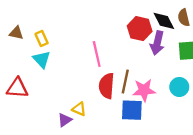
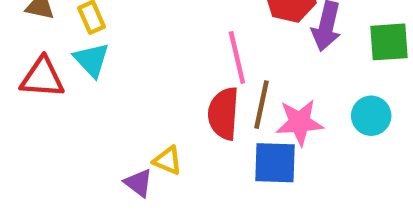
pink line: (97, 54) -> (237, 58), moved
red triangle: (17, 88) -> (42, 78), moved
purple triangle: (65, 120) -> (138, 183), turned -48

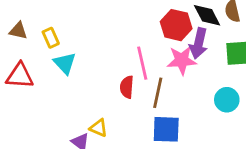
cyan triangle: (92, 60) -> (65, 63), moved
red semicircle: (224, 113) -> (127, 87), moved, size x0.7
pink star: (300, 122) -> (182, 60), moved

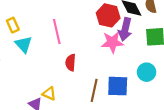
pink line: (142, 63) -> (57, 31), moved
brown line: (158, 93) -> (94, 90), moved
blue square: (166, 129) -> (118, 86), moved

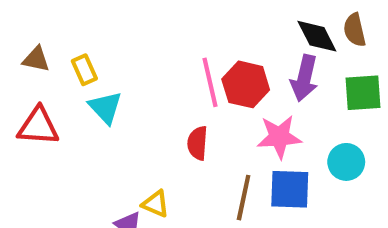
red hexagon: (108, 15) -> (246, 84), moved
pink line: (57, 31) -> (210, 82), moved
pink star: (112, 42) -> (279, 137), moved

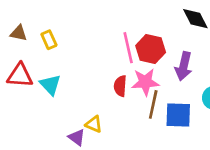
purple arrow: (304, 78) -> (184, 66), moved
cyan triangle: (105, 107) -> (50, 85), moved
pink star: (279, 137) -> (145, 82), moved
brown line: (244, 198) -> (153, 104), moved

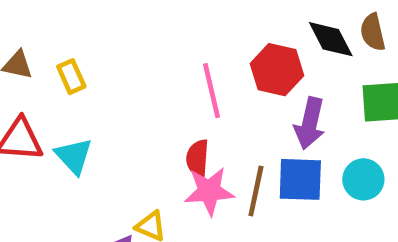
red hexagon: (151, 49) -> (277, 70), moved
pink star: (145, 82) -> (209, 191), moved
blue square: (178, 115) -> (300, 179), moved

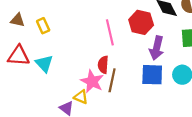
pink star: (209, 191) -> (92, 81), moved, turned 30
brown line: (256, 191) -> (112, 80), moved

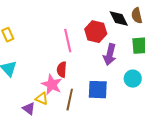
blue square: (152, 75) -> (98, 90), moved
brown line: (112, 80) -> (70, 100), moved

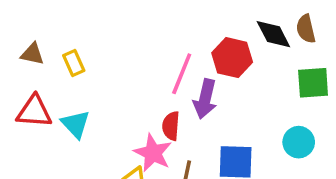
pink line: (68, 41) -> (182, 74), turned 35
purple arrow: (110, 55) -> (205, 99), moved

